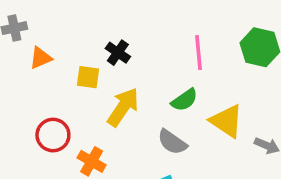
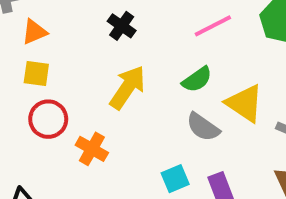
pink line: (199, 53) -> (213, 26), turned 68
yellow square: (88, 77) -> (36, 73), moved
gray semicircle: (172, 142) -> (203, 127), moved

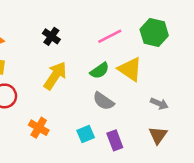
yellow triangle: (245, 103) -> (130, 69), moved
orange cross: (92, 149) -> (39, 128), moved

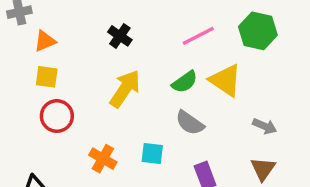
cyan square: (86, 134) -> (152, 153), moved, turned 30

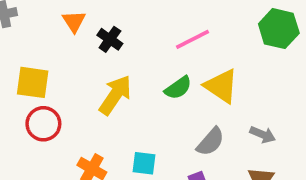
green hexagon: (258, 31) -> (279, 29), moved
orange triangle: (45, 41) -> (74, 21), moved, turned -40
yellow square: (47, 77) -> (33, 82), size x1.4
gray semicircle: (190, 123) -> (210, 142), moved, turned -84

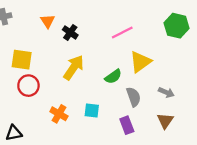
yellow triangle: (221, 86) -> (140, 62), turned 50
green semicircle: (178, 88) -> (113, 77), moved
gray semicircle: (210, 142) -> (134, 97), turned -60

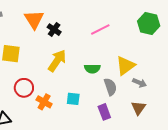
orange triangle: (48, 21) -> (34, 19), size x1.5
yellow triangle: (140, 62) -> (125, 66), moved
green semicircle: (113, 77) -> (92, 69), turned 35
red circle: (28, 86) -> (24, 88), moved

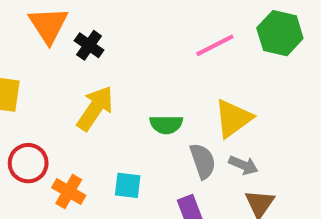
pink line: (100, 30) -> (215, 45), moved
gray arrow: (140, 83) -> (243, 165), moved

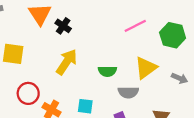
green hexagon: (280, 33) -> (173, 35), moved
gray semicircle: (203, 161) -> (128, 92), turned 108
gray arrow: (243, 165) -> (180, 78), moved

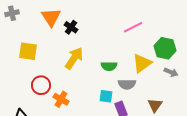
green hexagon: (173, 35) -> (165, 48), moved
cyan square: (85, 106) -> (106, 96), moved

